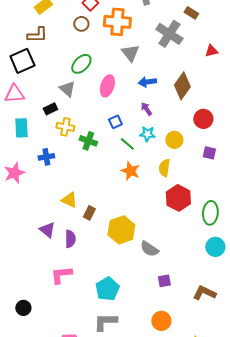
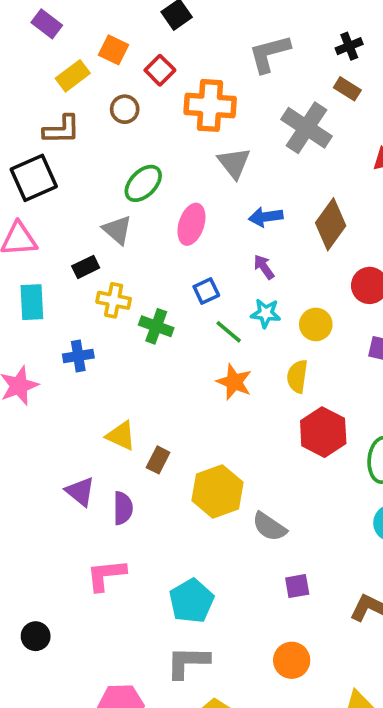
brown circle: (81, 24) -> (125, 109), moved

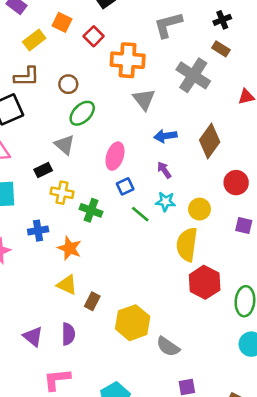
brown circle: (125, 109) -> (68, 84), moved
pink ellipse: (191, 224) -> (115, 156), moved
yellow semicircle: (297, 376) -> (187, 244), size x1.5
orange star: (234, 382) -> (70, 248), moved
purple triangle: (80, 491) -> (33, 337), moved

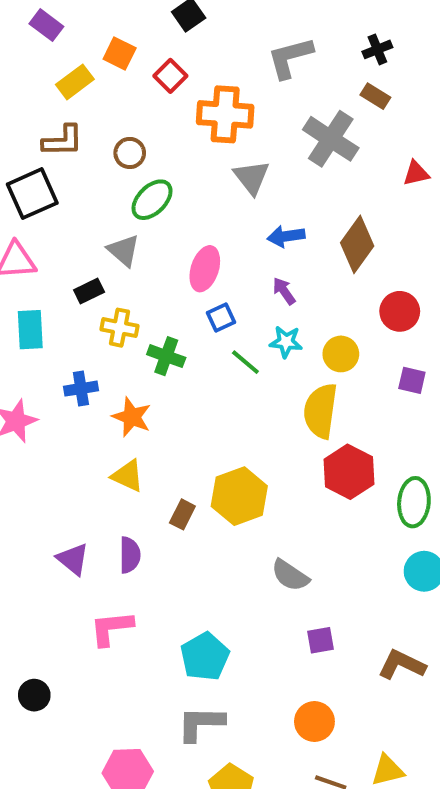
brown rectangle: (92, 301) -> (182, 514), moved
yellow hexagon: (133, 323) -> (239, 496), moved

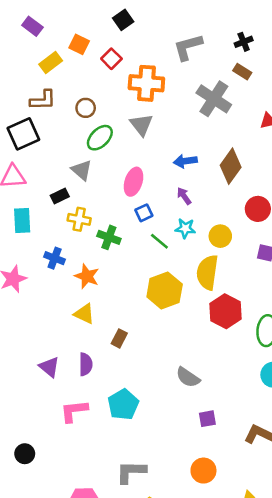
gray triangle: (252, 177) -> (141, 125), moved
blue cross: (81, 389) -> (55, 258), turned 30
yellow hexagon: (239, 496) -> (165, 291), moved
cyan pentagon: (205, 657) -> (123, 404), moved

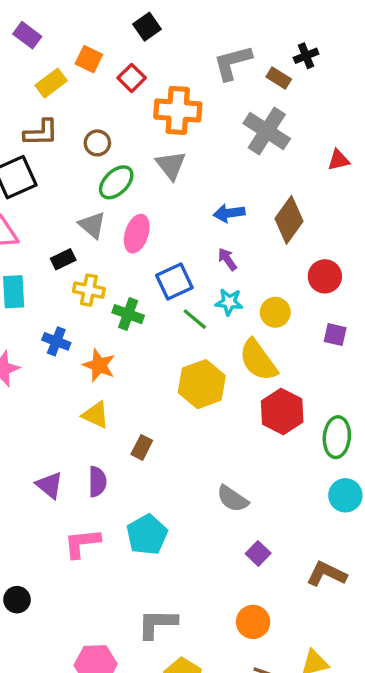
brown rectangle: (242, 72) -> (279, 78), moved
pink ellipse: (134, 182) -> (137, 234), moved
blue square: (144, 213) -> (174, 282), size x1.5
yellow semicircle: (207, 272) -> (258, 360), turned -44
purple square: (207, 419) -> (258, 553), turned -36

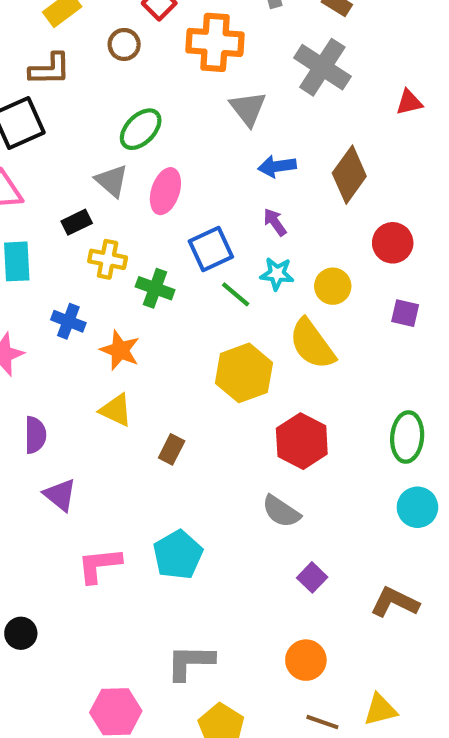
brown circle: (97, 143) -> (124, 44), moved
gray triangle: (171, 165) -> (248, 109), moved
red hexagon: (282, 412) -> (302, 441), moved
purple semicircle: (97, 482) -> (35, 435), moved

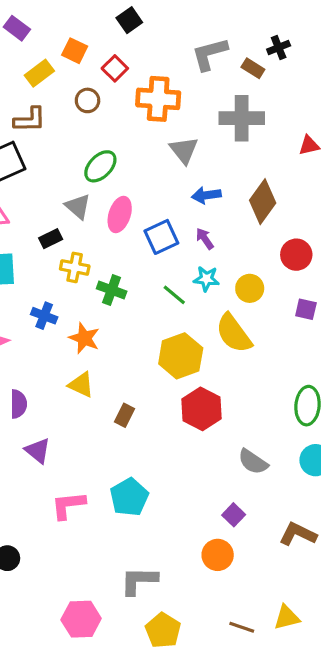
gray cross: (322, 67) -> (242, 118), turned -33
blue square: (211, 249) -> (161, 237), moved
red hexagon: (302, 441) -> (202, 409), moved
gray semicircle: (281, 511) -> (253, 462), moved
orange circle: (306, 660) -> (218, 555), moved

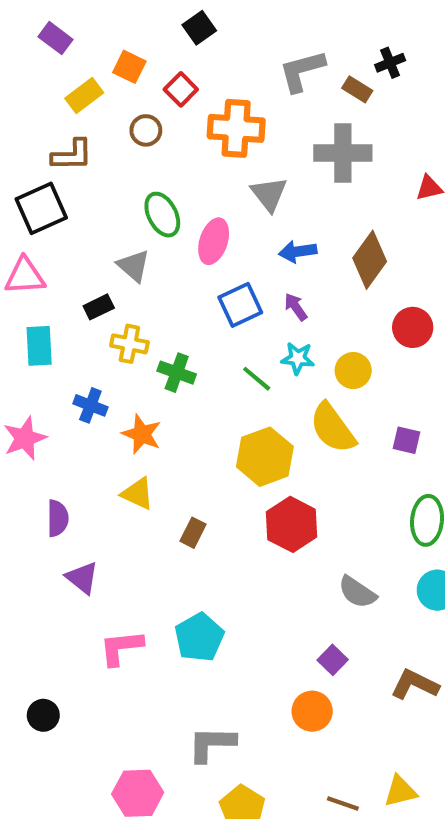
green ellipse: (100, 166) -> (162, 215), turned -72
pink ellipse: (120, 214) -> (214, 241), moved
purple square: (306, 309) -> (407, 440), moved

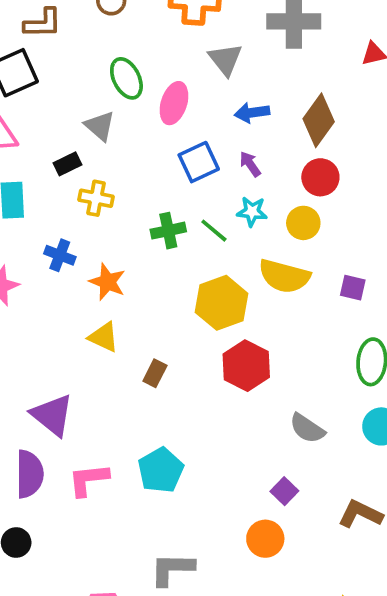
red circle: (413, 327) -> (320, 177), moved
green cross: (177, 373) -> (168, 231), moved, turned -32
yellow semicircle: (333, 428) -> (284, 276), turned -39
purple semicircle: (58, 518) -> (29, 474), moved, size x1.4
purple triangle: (82, 578) -> (52, 415), size x1.4

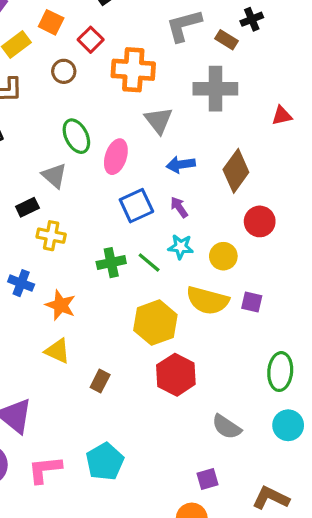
red circle: (320, 177) -> (260, 221), moved
purple square: (353, 288) -> (252, 302), moved
purple square: (284, 491) -> (208, 479), turned 30

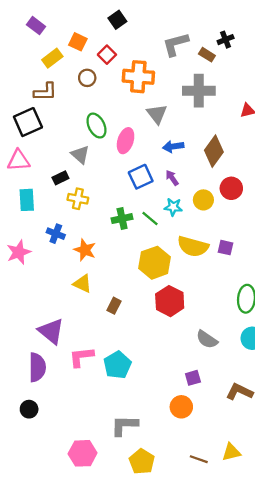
yellow circle: (223, 256) -> (203, 200), moved
pink L-shape: (45, 470) -> (81, 357), moved

